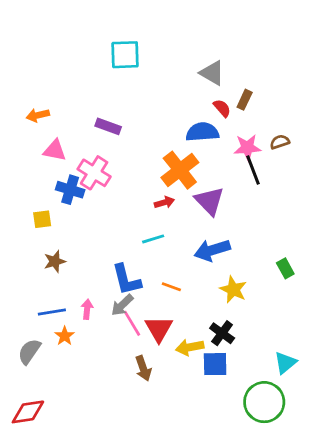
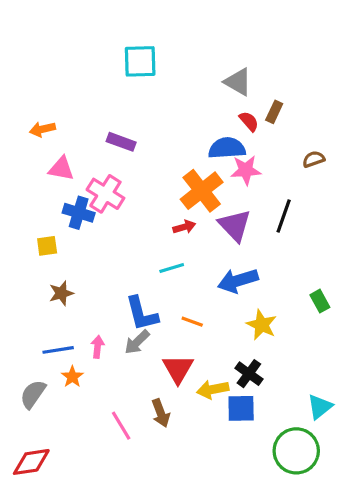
pink star: (247, 148) -> (246, 170), moved
black line: (253, 170) -> (284, 216), moved, turned 40
pink line: (132, 323) -> (121, 426), moved

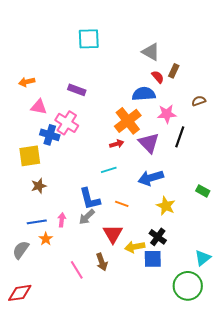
pink star: (246, 170) -> (167, 114), moved
yellow square: (47, 246) -> (30, 156), size x1.6
green rectangle: (320, 301) -> (203, 191), turned -32

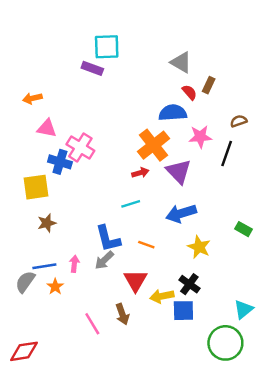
purple rectangle: (77, 90) -> (92, 68), moved
black line: (180, 137) -> (227, 153), moved
gray semicircle: (21, 250) -> (25, 282), moved

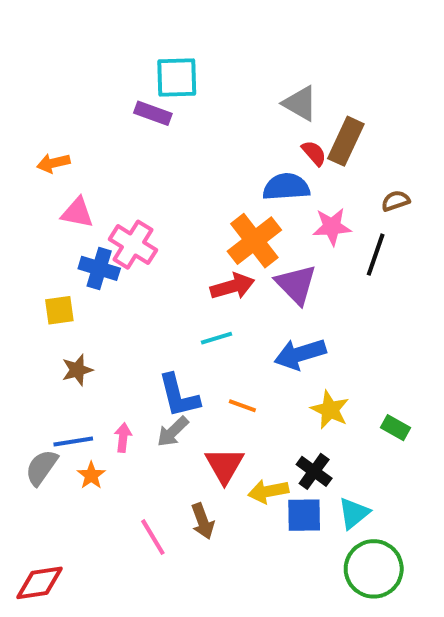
brown rectangle: (209, 85) -> (346, 141), size x1.6
red arrow: (140, 173) -> (232, 286), size x1.5
yellow square: (36, 187) -> (59, 310), size x0.7
green rectangle: (243, 229) -> (396, 428), moved
cyan triangle: (243, 309) -> (354, 513), moved

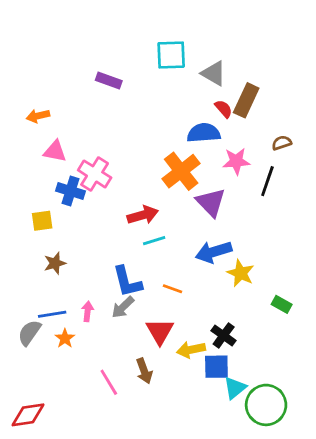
cyan square: (177, 77) -> (171, 55), moved
red arrow: (232, 286) -> (143, 215), moved
yellow star: (330, 410) -> (241, 273), moved
cyan triangle: (354, 513) -> (235, 388), moved

